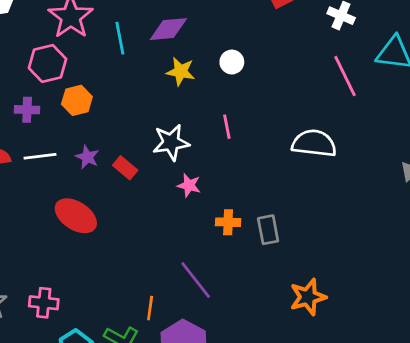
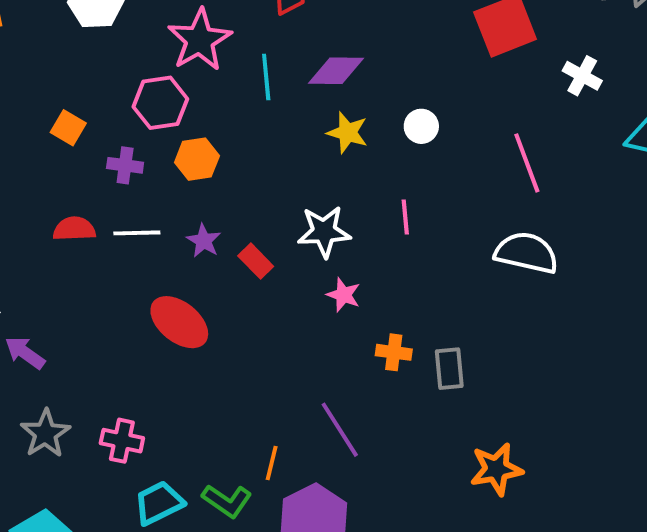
pink line: (345, 76) -> (527, 163), moved

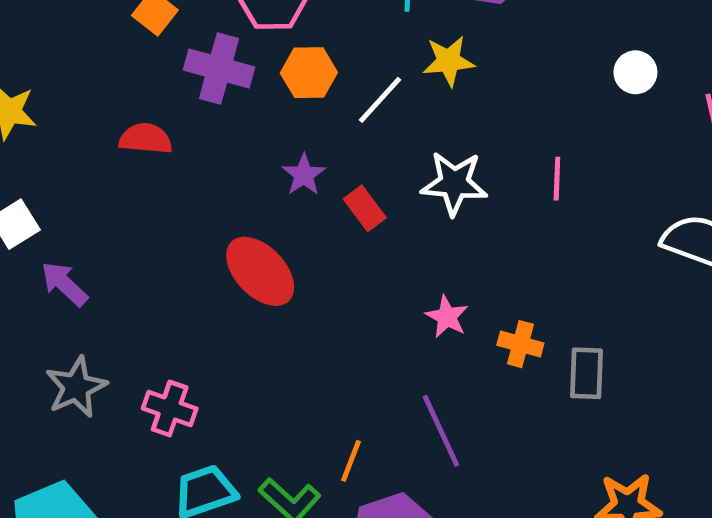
white circle: (421, 126) -> (635, 72), moved
yellow star: (348, 133) -> (449, 61), moved, turned -30
purple cross: (125, 165) -> (219, 69), size x1.5
white line: (137, 233) -> (380, 100), moved, turned -54
pink star: (343, 295) -> (447, 317), moved

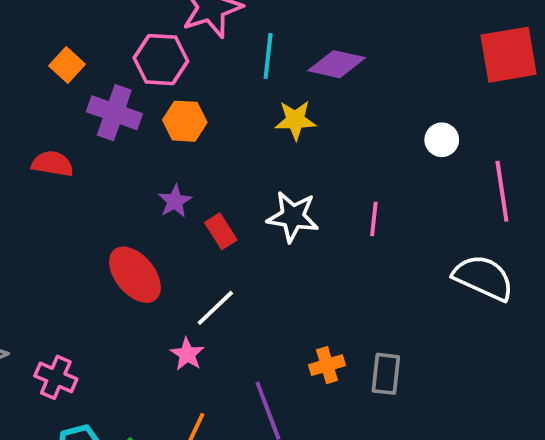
white line: (380, 100) -> (215, 308), moved
pink star: (447, 317) -> (187, 354), moved
orange cross: (520, 344) -> (327, 365), moved, turned -36

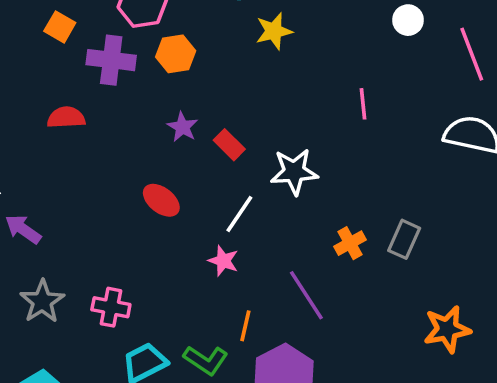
white star: (293, 217) -> (294, 172), moved
red ellipse: (135, 275) -> (161, 200), size x0.7
gray rectangle: (386, 374) -> (404, 239), turned 30

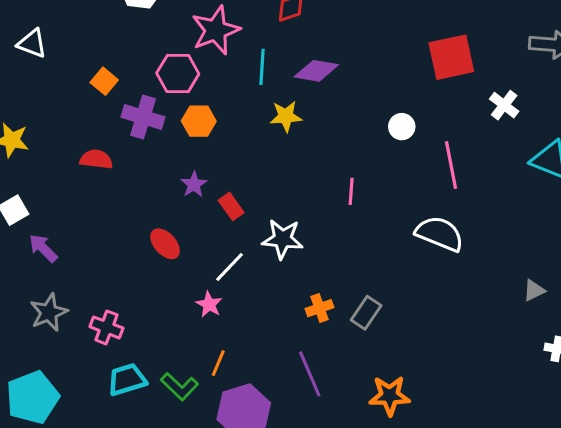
purple line: (306, 295) -> (310, 374), moved

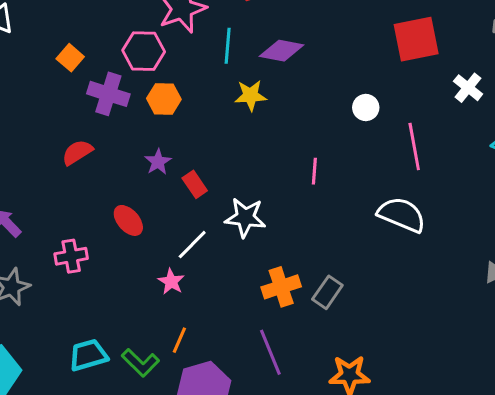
red semicircle: (96, 159) -> (77, 152), moved, turned -40
orange cross: (320, 308) -> (281, 287), size x1.4
pink cross: (106, 327) -> (71, 256), moved, turned -32

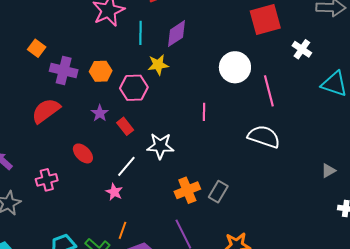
pink hexagon: (144, 51) -> (134, 88), moved
purple diamond: (282, 51) -> (176, 34), turned -40
white circle: (366, 107) -> (235, 67), size x1.8
red semicircle: (77, 152) -> (46, 111), size x1.4

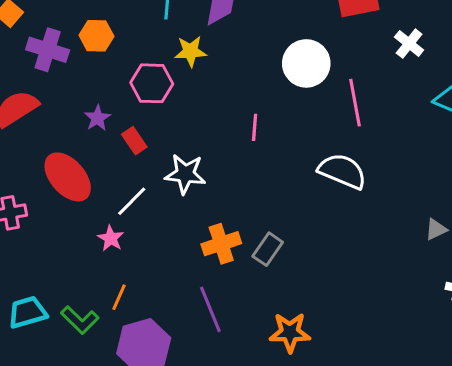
orange hexagon: (101, 71) -> (96, 36), moved
red ellipse: (83, 153) -> (68, 177), size x1.6

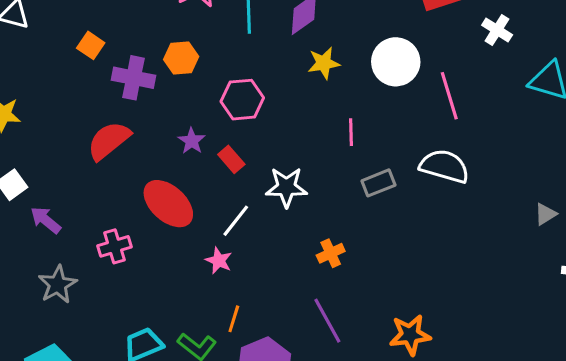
yellow star: (190, 51) -> (324, 63), moved
orange cross: (221, 244) -> (331, 253), size x0.7
gray rectangle: (268, 249) -> (378, 183), moved, turned 40

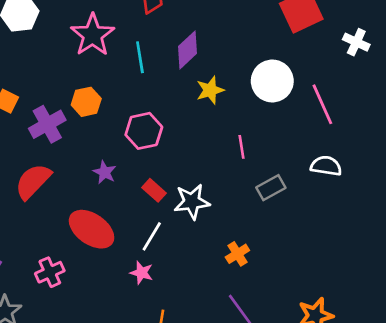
purple cross: (134, 78) -> (47, 124), turned -33
red rectangle: (231, 159) -> (154, 190), moved
white semicircle: (444, 166) -> (326, 166), size x0.7

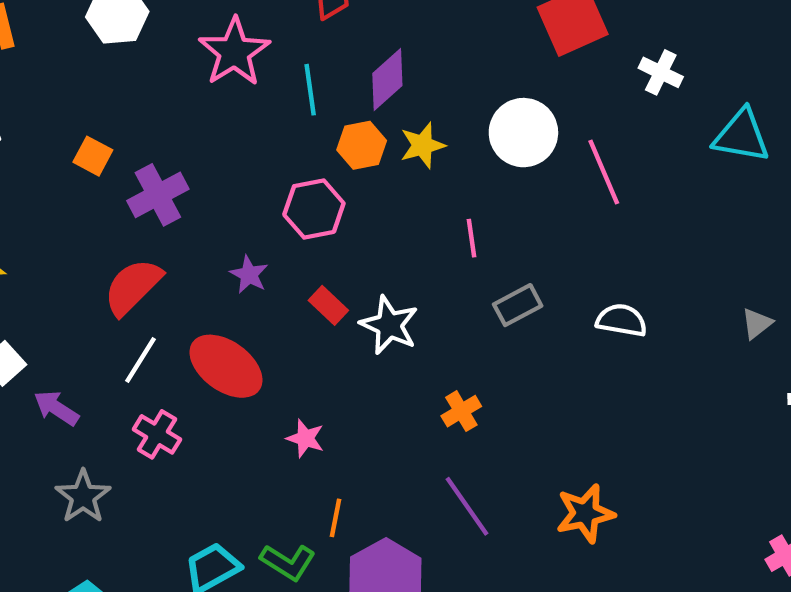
orange hexagon: (86, 102) -> (362, 145), moved
white semicircle: (326, 166) -> (622, 320), moved
white star: (192, 202) -> (389, 325), turned 30
white line: (152, 236) -> (140, 360), moved
pink cross: (50, 272) -> (157, 434), turned -36

